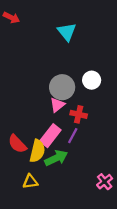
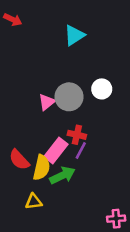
cyan triangle: (67, 32) -> (74, 35), turned 36
pink triangle: (57, 105) -> (47, 102), moved
red cross: (79, 114) -> (77, 135), moved
pink cross: (105, 182) -> (116, 219), moved, turned 35

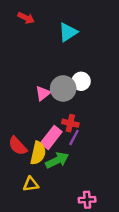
red arrow: (13, 20) -> (26, 18), moved
white circle: (102, 89) -> (81, 81), moved
pink cross: (116, 219) -> (87, 200), moved

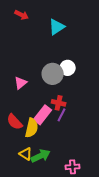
pink triangle: (43, 93) -> (21, 83), moved
green arrow: (57, 160) -> (41, 156), moved
yellow triangle: (31, 184) -> (26, 154), turned 40

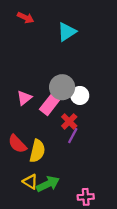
white circle: (68, 68) -> (80, 95), moved
red cross: (59, 103) -> (69, 121), turned 32
pink rectangle: (43, 115) -> (50, 104), moved

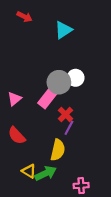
white circle: (80, 95) -> (76, 78), moved
pink triangle: (24, 98) -> (14, 99), moved
yellow semicircle: (37, 151) -> (58, 150), moved

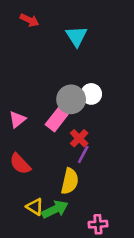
cyan triangle: (63, 30) -> (76, 36), turned -30

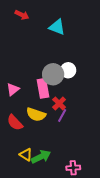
cyan triangle: (76, 36) -> (57, 27), turned -36
pink rectangle: (58, 118) -> (43, 88), turned -48
yellow semicircle: (70, 181) -> (36, 114), moved, turned 96

